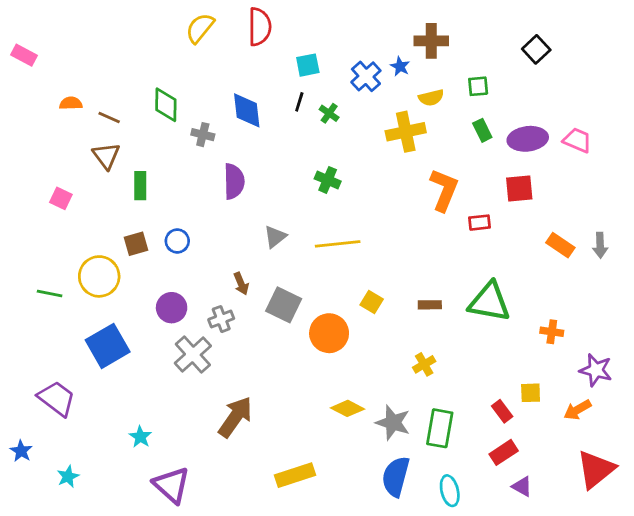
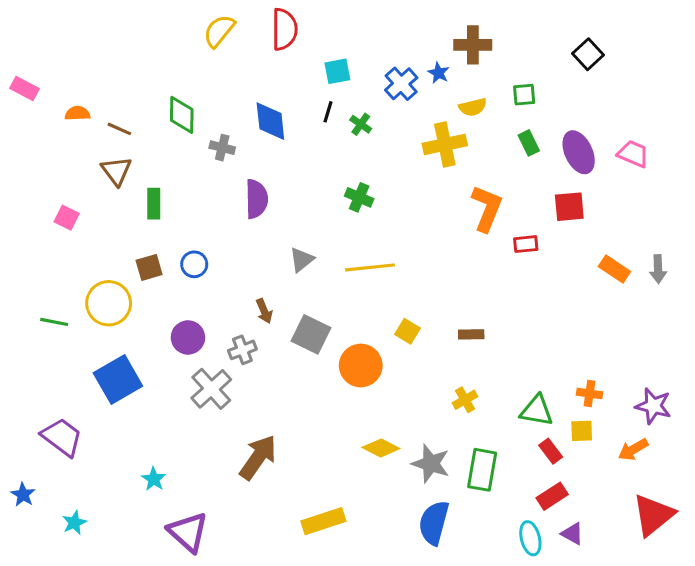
pink rectangle: (24, 55) -> (25, 88), moved
purple ellipse: (528, 139) -> (579, 152), turned 72
green triangle: (489, 302) -> (537, 411), moved, size x0.7
orange cross: (552, 332) -> (590, 394), moved
cyan ellipse: (450, 491) -> (530, 538), moved

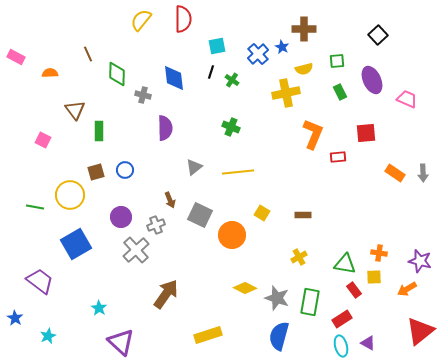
brown line: (119, 129) -> (88, 54), moved, turned 42
purple ellipse: (579, 152) -> (372, 80), moved
red rectangle: (552, 496) -> (342, 319), moved

